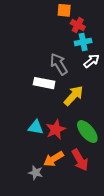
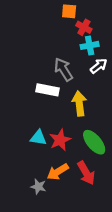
yellow arrow: (74, 96) -> (79, 104), turned -50

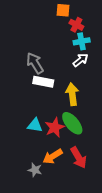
white arrow: (99, 66) -> (81, 60), moved
gray arrow: (63, 69) -> (35, 63), moved
green ellipse: (94, 142) -> (72, 123), moved

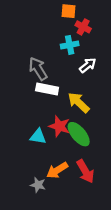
cyan cross: (82, 41) -> (70, 45), moved
yellow arrow: (72, 94) -> (79, 103), turned -40
red star: (55, 127) -> (59, 126), moved, turned -30

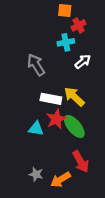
red cross: (83, 27) -> (79, 25), turned 32
white rectangle: (47, 89) -> (51, 99), moved
red star: (59, 126) -> (56, 119), turned 30
orange arrow: (57, 170) -> (60, 180), moved

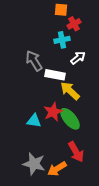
white rectangle: (51, 99) -> (55, 75), moved
gray star: (36, 174) -> (34, 164), size x1.6

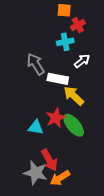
red arrow: (76, 152) -> (49, 160), moved

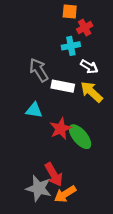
white arrow: (82, 61) -> (89, 67), turned 70
yellow arrow: (74, 96) -> (92, 92), moved
cyan triangle: (36, 127) -> (34, 110), moved

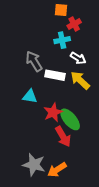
red arrow: (54, 175) -> (63, 137), moved

